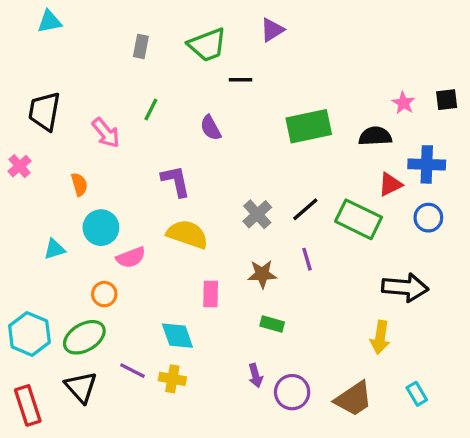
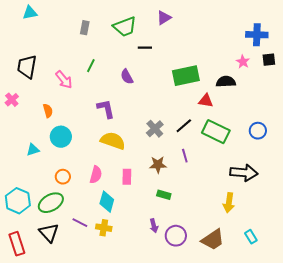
blue cross: (427, 164) -> (257, 35), moved
red triangle: (390, 184) -> (206, 101), moved, turned 35
pink semicircle: (131, 258) -> (96, 175), moved, turned -54
cyan diamond: (177, 336) -> (107, 202), turned 35

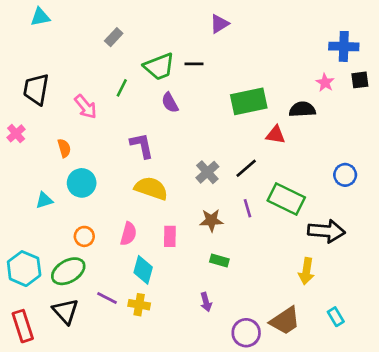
green trapezoid: (125, 27) -> (159, 67), moved
gray rectangle: (85, 28) -> (114, 37), turned 32
green rectangle: (216, 132) -> (286, 199), moved
purple circle: (176, 236) -> (246, 333), moved

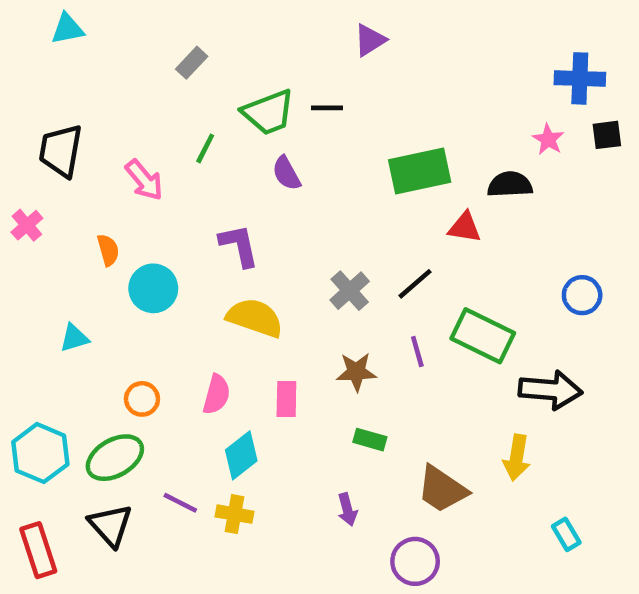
cyan circle: (82, 183) -> (153, 288), moved
cyan diamond: (143, 270) -> (241, 455), turned 36
brown trapezoid: (285, 321) -> (442, 489), moved, turned 68

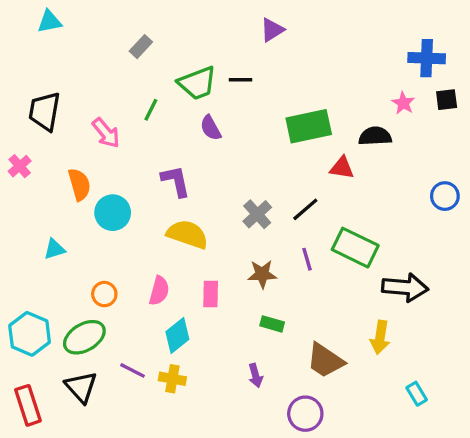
orange semicircle: (108, 250) -> (79, 184), size x1.4
blue circle: (582, 295) -> (445, 196), moved

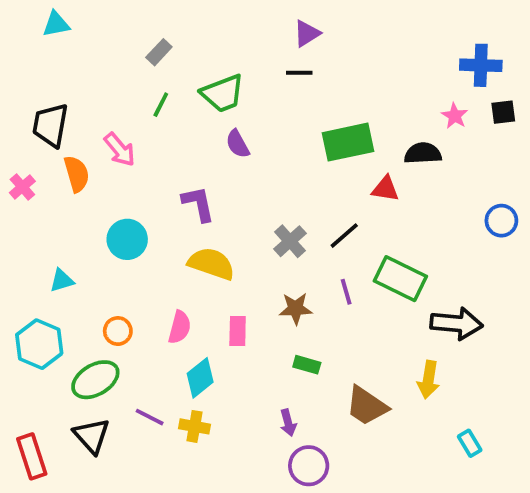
black line: (241, 80) -> (299, 73), moved
green line: (151, 110) -> (161, 105), moved
orange semicircle: (79, 184) -> (77, 174), moved
cyan hexagon: (30, 334) -> (39, 344), moved
purple circle: (305, 414) -> (309, 466), moved

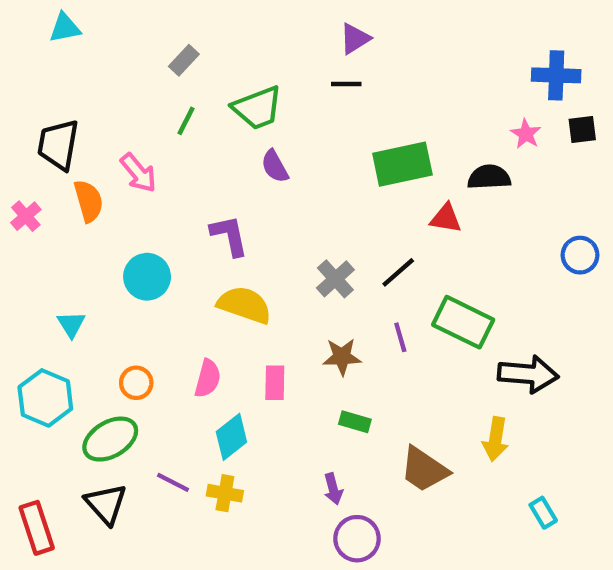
cyan triangle: (62, 280) -> (71, 324), turned -45

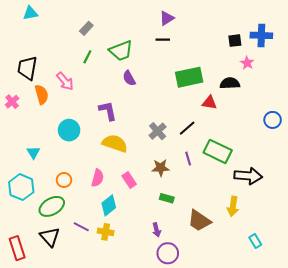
black square: (582, 130) -> (235, 41), moved
pink rectangle: (275, 383) -> (129, 180), turned -35

